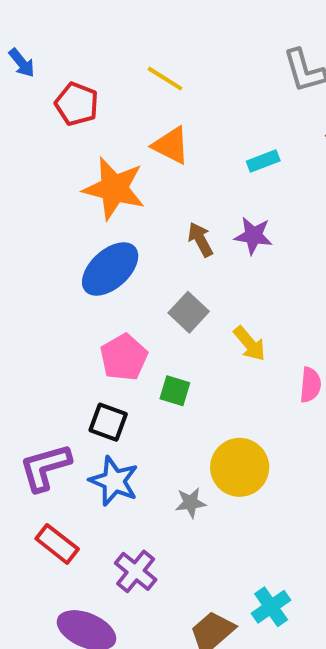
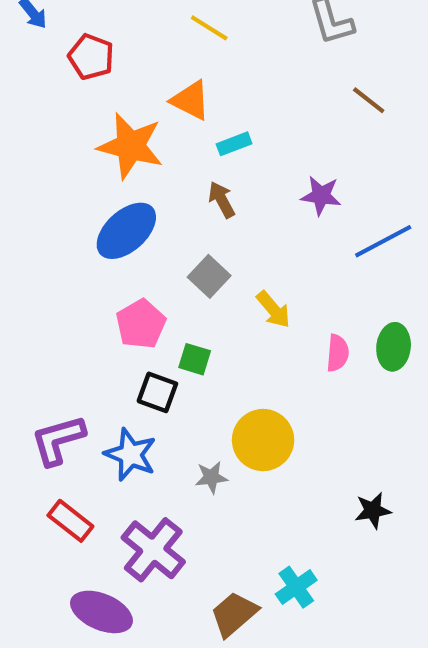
yellow line: (165, 79) -> (209, 28), moved
cyan rectangle: (263, 161) -> (234, 144), moved
purple star: (253, 236) -> (321, 196), moved
black square: (108, 422) -> (157, 392), moved
purple cross: (136, 571) -> (153, 550), size x1.4

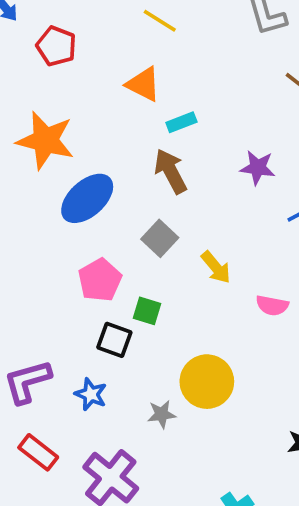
orange star: (130, 146) -> (45, 140), moved
brown arrow: (222, 200) -> (171, 171), size x1.4
pink semicircle: (338, 353) -> (272, 305), turned 96
blue star: (130, 455) -> (91, 394), size x0.7

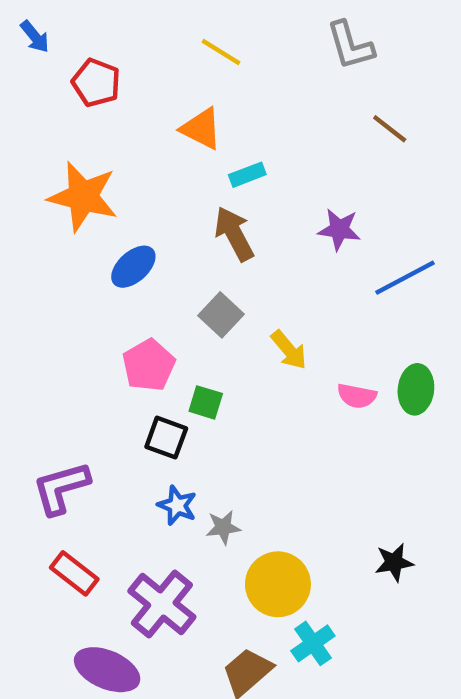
blue ellipse: (87, 198) -> (133, 267), size x0.7
yellow circle: (207, 382) -> (278, 584), moved
blue star: (91, 394) -> (177, 505), moved

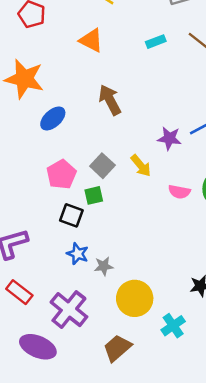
cyan rectangle: (247, 175) -> (156, 42), moved
purple star: (339, 229) -> (169, 138), moved
gray square: (221, 315) -> (102, 166), moved
green square: (206, 402) -> (94, 195), turned -30
cyan cross: (313, 643) -> (173, 326), moved

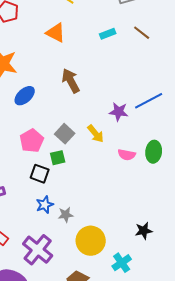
blue star: (78, 254) -> (45, 205), turned 30

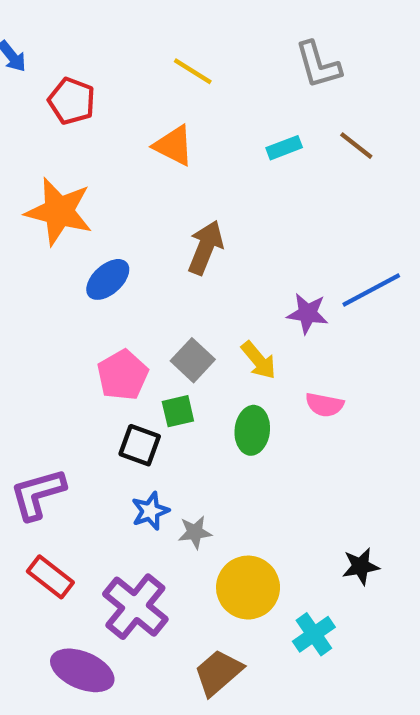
brown arrow: (71, 81) -> (206, 248), turned 50
green ellipse: (154, 152) -> (252, 430), moved

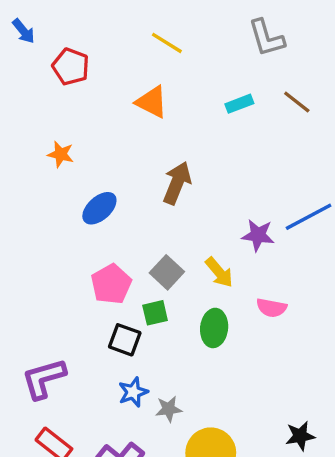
orange star: (59, 211) -> (61, 154), size x0.5

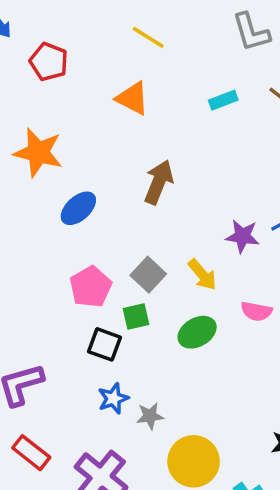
orange star: (61, 154) -> (38, 152), size x1.8
green ellipse: (214, 328) -> (197, 332), turned 54

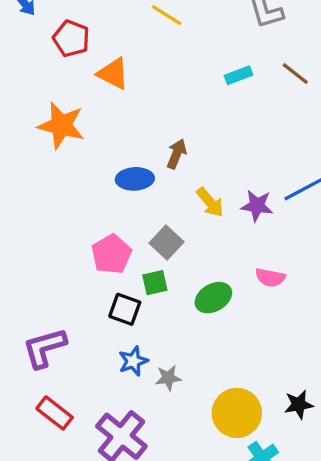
orange triangle: (132, 98) -> (113, 74), moved
brown arrow: (159, 182) -> (177, 154), size x0.7
blue ellipse: (78, 208) -> (135, 179), moved, turned 39
yellow arrow: (202, 275) -> (210, 202), moved
yellow circle: (194, 461) -> (237, 413), moved

